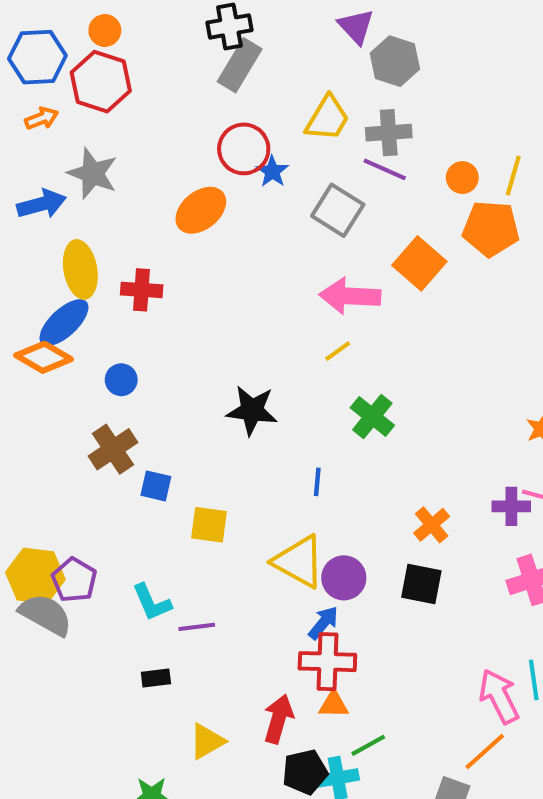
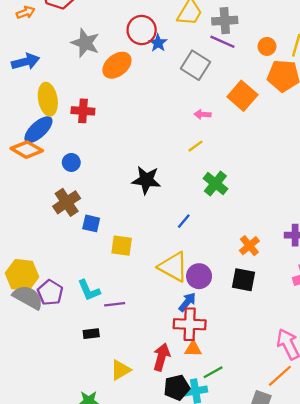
gray star: (93, 173) -> (85, 43), moved
pink arrow: (350, 296) -> (203, 114), size x0.5
blue line: (317, 482) -> (184, 221), turned 35
purple pentagon: (74, 580) -> (50, 293), moved

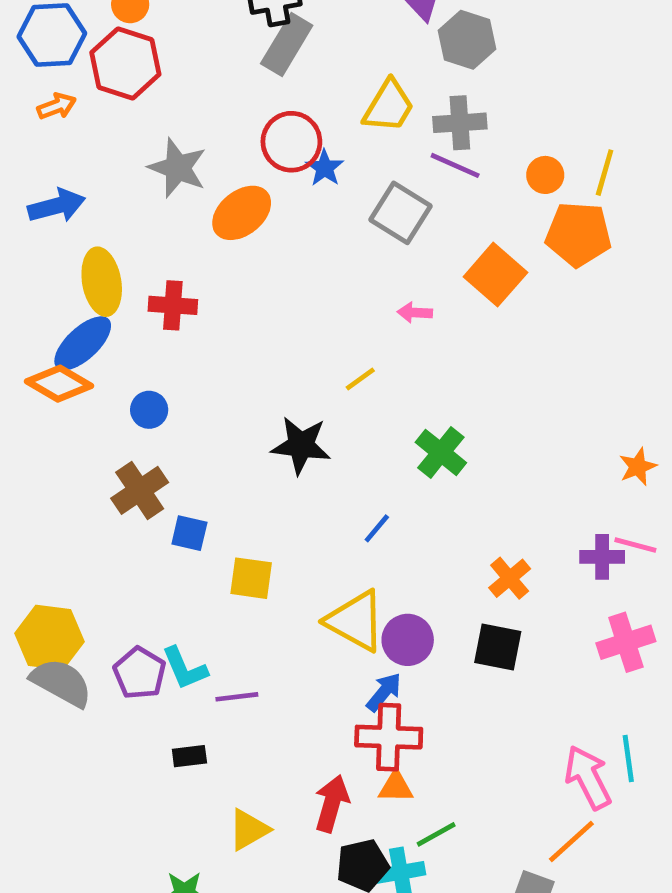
yellow line: (196, 146) -> (360, 379), moved
purple pentagon: (50, 293) -> (140, 673), moved

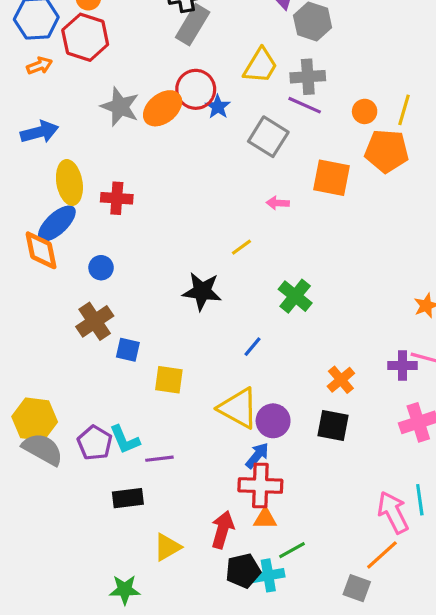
orange ellipse: (242, 213) -> (163, 108), moved
orange square: (495, 275) -> (331, 178), turned -30
orange diamond: (59, 384) -> (41, 250), turned 48
black rectangle: (189, 756) -> (128, 498), size x1.4

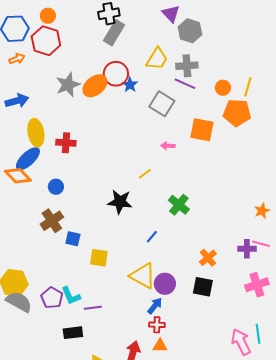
gray star: (120, 107) -> (68, 85), turned 30
orange diamond: (41, 250) -> (18, 176), turned -32
red cross: (260, 486) -> (157, 325), size x0.6

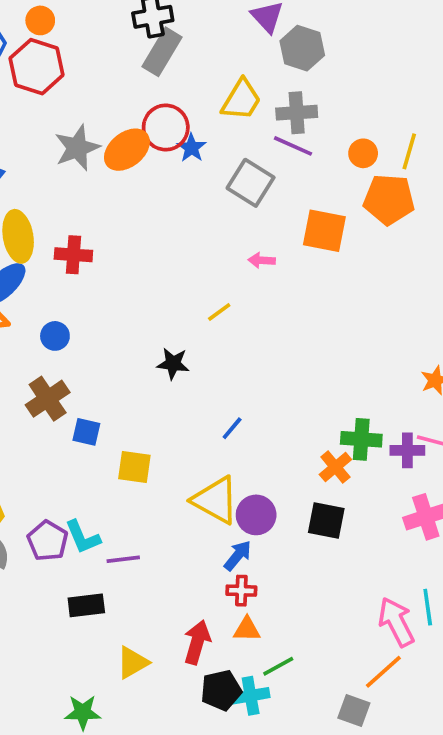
black star: (120, 202) -> (173, 364), size x0.7
green cross: (179, 205) -> (361, 439), moved, turned -35

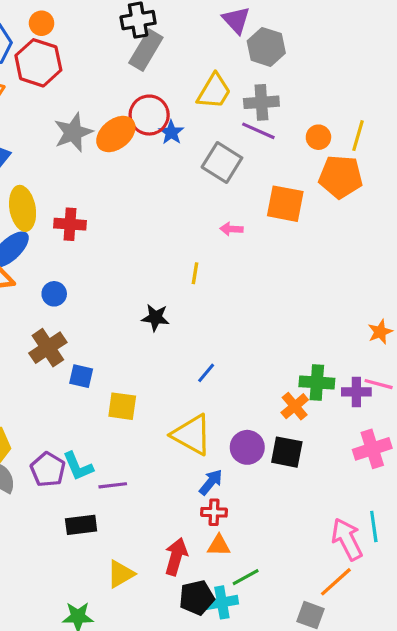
yellow line: (219, 312) -> (195, 273), turned -45
purple circle: (256, 515) -> (247, 447), moved

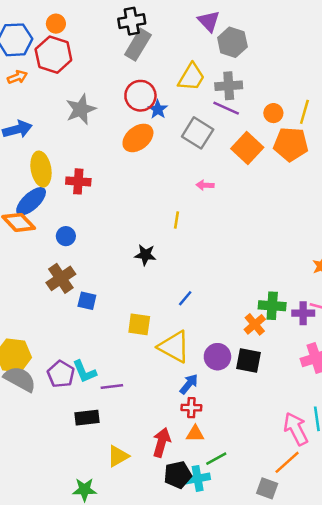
orange ellipse: (116, 134) -> (138, 138), moved
orange square: (285, 204) -> (247, 148), moved, turned 32
yellow square: (122, 406) -> (139, 324), moved

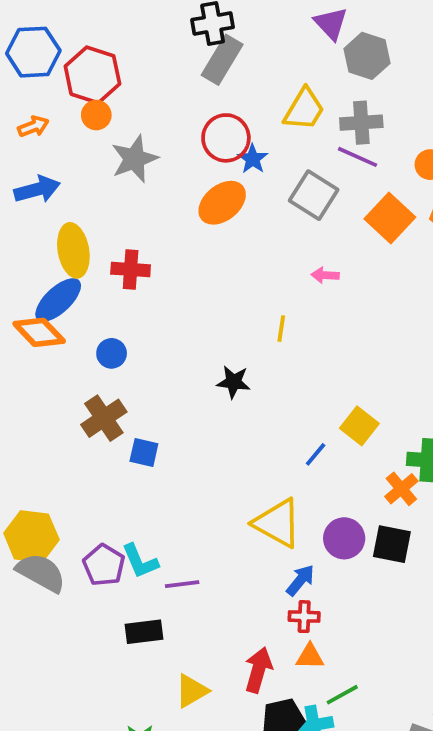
orange circle: (56, 24) -> (96, 115), moved
orange arrow: (17, 77) -> (33, 126), moved
blue line: (185, 298) -> (316, 454), moved
yellow square: (139, 324) -> (359, 426), moved, turned 30

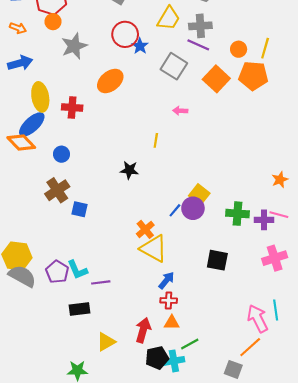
orange arrow: (33, 126) -> (18, 28), turned 42
orange ellipse: (222, 203) -> (110, 81), moved
orange cross: (401, 489) -> (145, 229), moved
purple circle: (344, 538) -> (193, 208), moved

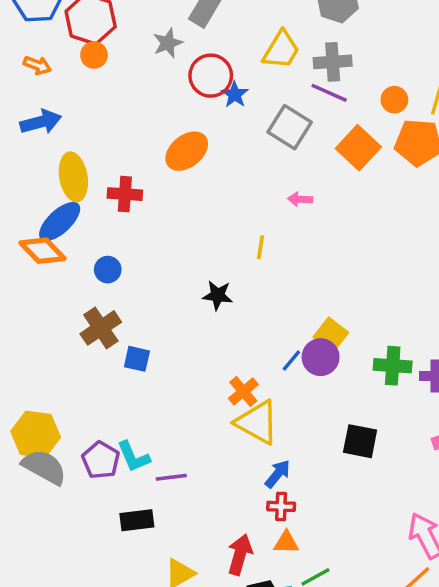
gray star: (74, 46) -> (168, 43), moved, size x0.7

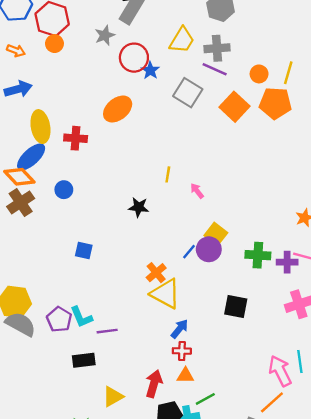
pink arrow: (300, 199) -> (197, 191), moved, turned 49
brown cross: (101, 328) -> (21, 203), moved

